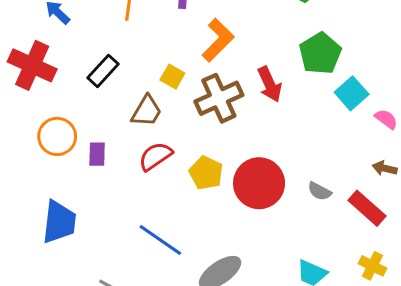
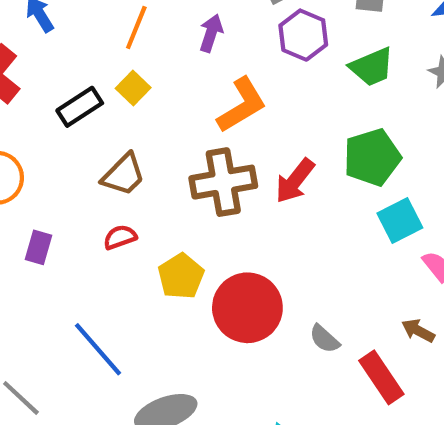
yellow square: (172, 77) -> (133, 88), moved
red arrow: (270, 84) -> (295, 181), turned 48
purple rectangle: (97, 154) -> (38, 247), moved
red semicircle: (155, 156) -> (120, 237), size x0.7

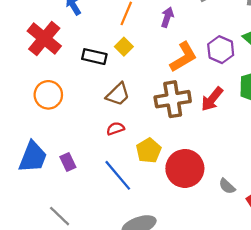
purple hexagon: (303, 35) -> (221, 50), moved
black rectangle: (80, 107) -> (94, 57), turned 45
purple rectangle: (38, 247) -> (68, 162), moved, turned -42
blue line: (98, 349) -> (118, 175), moved

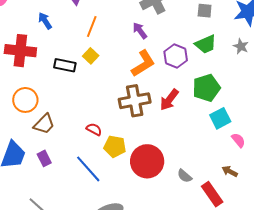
purple arrow: (167, 17) -> (140, 31), moved, turned -54
red cross: (44, 39) -> (20, 51), turned -32
brown trapezoid: (118, 94) -> (44, 124), moved
red semicircle: (115, 129) -> (94, 129), moved, turned 49
yellow pentagon: (149, 151) -> (115, 146), turned -30

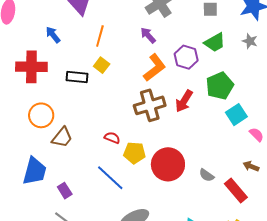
purple rectangle: (44, 158) -> (65, 191), moved

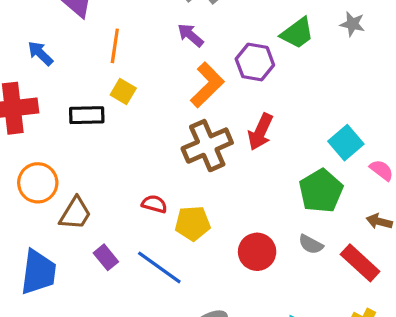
green pentagon: (220, 86) -> (321, 191), moved
red circle: (168, 164) -> (257, 252), moved, size x0.7
purple rectangle: (65, 191) -> (106, 257), moved

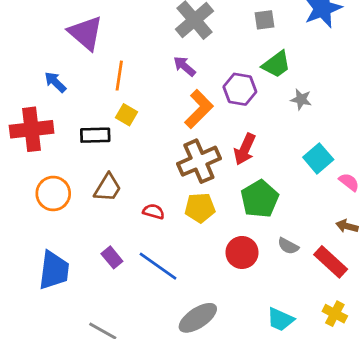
gray star: (352, 24) -> (301, 99), moved
green pentagon: (321, 191) -> (260, 199), moved
brown trapezoid: (75, 213) -> (108, 188), moved
yellow pentagon: (193, 223) -> (200, 208), moved

